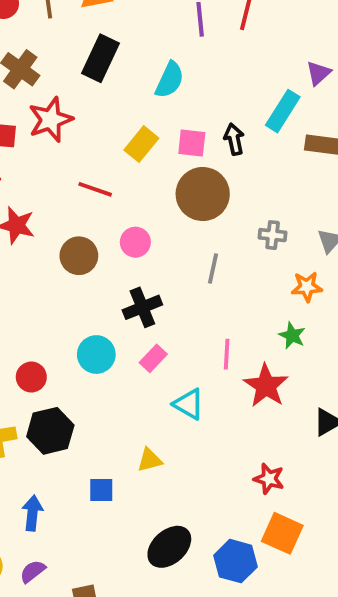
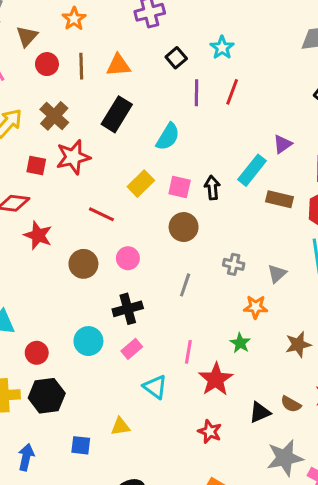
brown circle: (203, 194) -> (184, 227), size x0.7
red star: (269, 479) -> (210, 432), moved

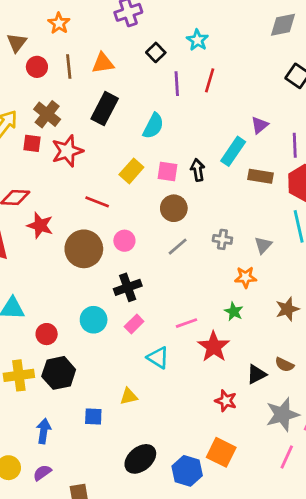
red square: (36, 165) -> (32, 143), moved
brown circle: (83, 264) -> (84, 249), size x1.4
gray line: (185, 285) -> (178, 247), moved, turned 35
pink line: (188, 352) -> (186, 323), turned 65
red star: (210, 432) -> (226, 401), moved

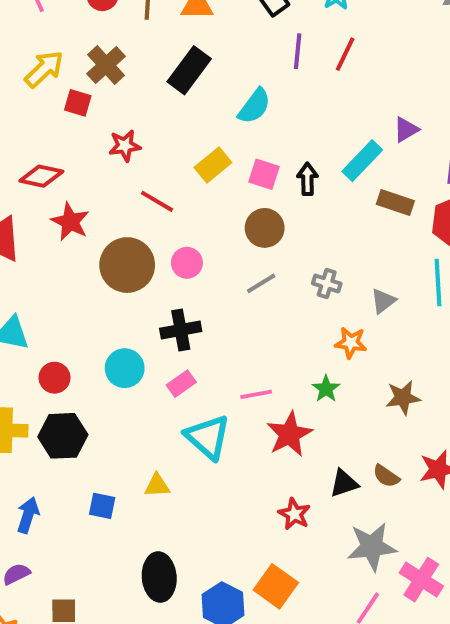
red star: (67, 151) -> (125, 146), moved, size x0.7
cyan triangle: (158, 358) -> (208, 437), size x1.4
black ellipse: (140, 459) -> (159, 577), turned -64

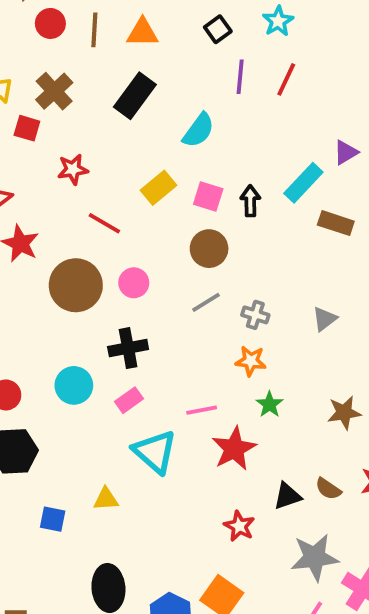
gray cross: (327, 284) -> (255, 315), moved
orange star: (351, 343) -> (251, 361), moved

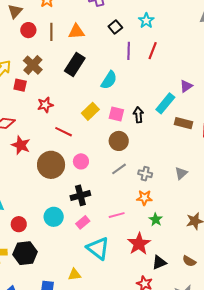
pink line: (202, 410) -> (117, 215), moved
black triangle: (287, 496) -> (159, 262), moved

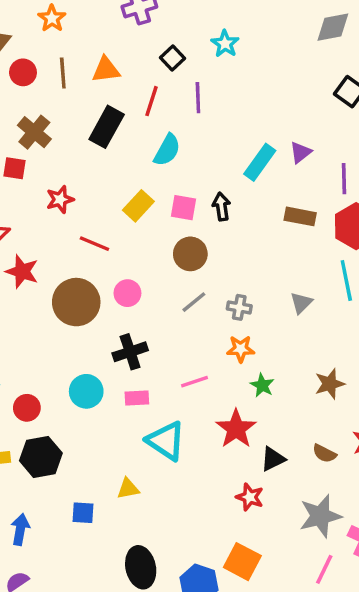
red line: (153, 51) -> (151, 101), moved
cyan rectangle: (165, 103) -> (260, 162), moved
pink rectangle: (83, 222) -> (137, 398), turned 40

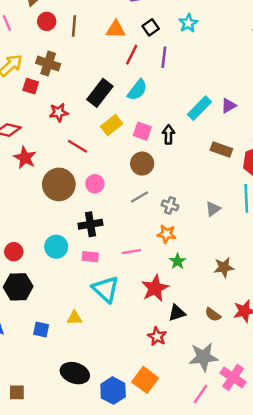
orange triangle: (106, 70) -> (116, 29), moved
black rectangle: (107, 127) -> (100, 93), moved
brown cross: (34, 132) -> (48, 64), turned -30
black ellipse: (141, 567) -> (75, 373), turned -68

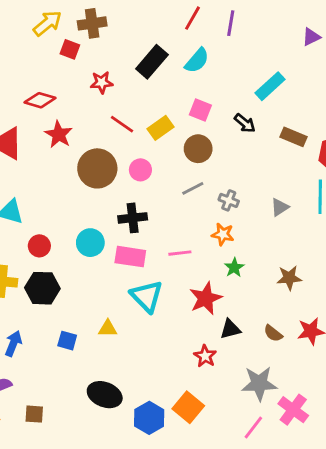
brown cross: (48, 64) -> (92, 23), turned -30
purple triangle: (228, 106) -> (311, 37), moved
yellow rectangle: (112, 125) -> (160, 128), moved
black arrow: (169, 134) -> (245, 123), moved, turned 126
pink rectangle: (90, 257) -> (130, 257), size x1.5

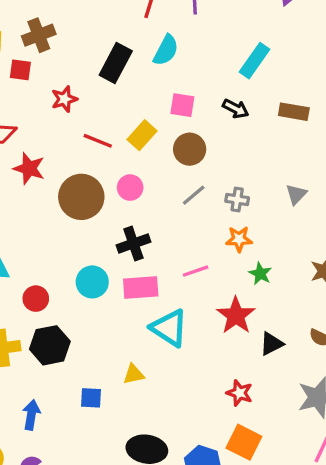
red star: (205, 356) -> (239, 393), moved

